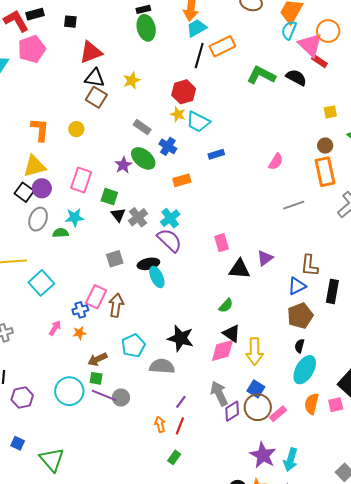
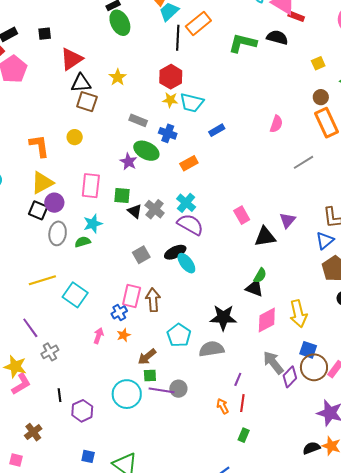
black triangle: (232, 334) -> (254, 288), moved

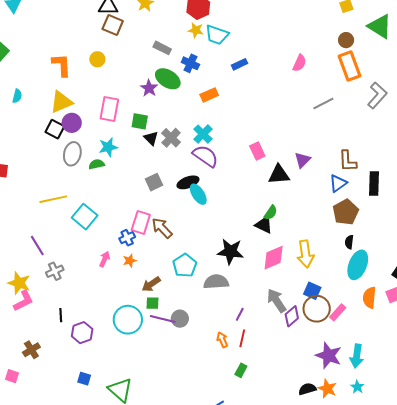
brown arrow: (153, 300) -> (162, 228), turned -45

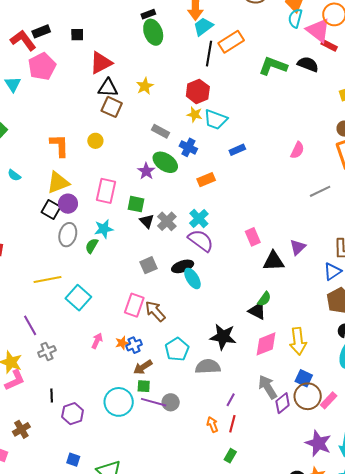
cyan semicircle: (17, 96) -> (14, 175), turned 112
green semicircle: (97, 164) -> (92, 246), turned -49
blue cross: (127, 238) -> (134, 345), moved

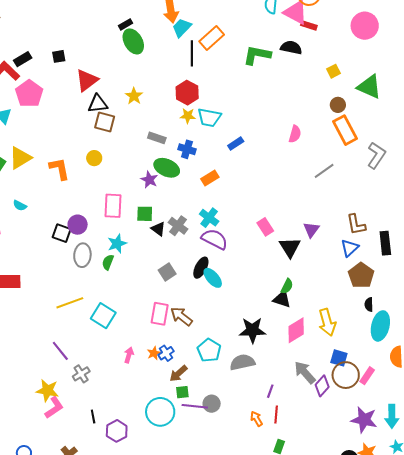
yellow triangle: (58, 183) -> (20, 158), moved
black triangle: (274, 261) -> (290, 247), turned -50
black ellipse: (183, 266) -> (201, 268), turned -35

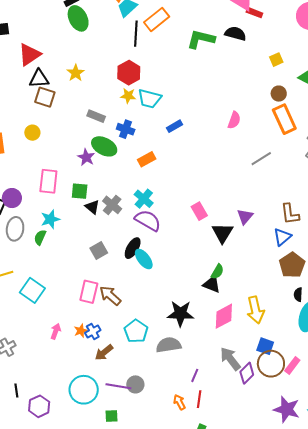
green square: (182, 392) -> (111, 416), moved

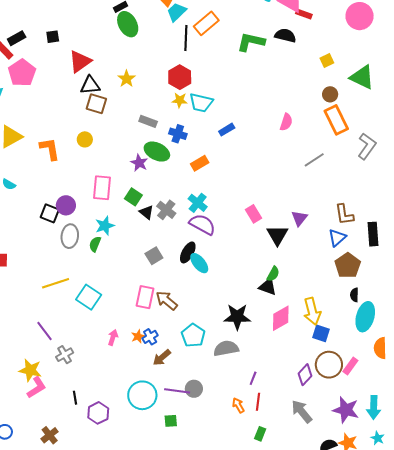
green square: (80, 191) -> (133, 197), turned 30
blue square: (265, 346) -> (321, 333), moved
gray arrow: (230, 359) -> (302, 411), moved

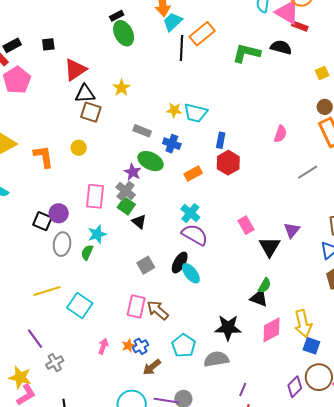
red hexagon: (180, 77) -> (228, 163), moved
blue rectangle: (227, 130) -> (221, 140), turned -49
gray cross: (166, 210) -> (126, 191), moved

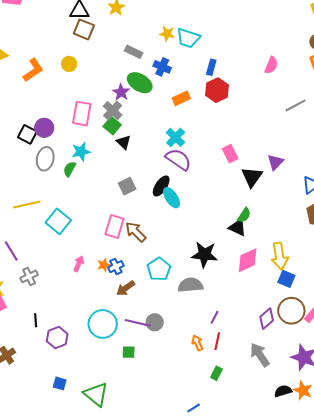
orange L-shape: (43, 157) -> (33, 70), turned 60

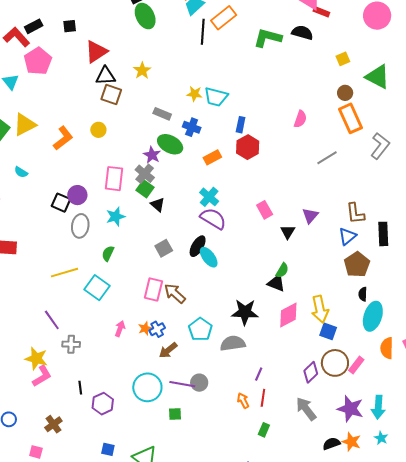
green semicircle: (70, 169) -> (108, 253), moved
black triangle: (252, 177) -> (288, 232), size x0.7
gray cross: (29, 276) -> (71, 344), turned 30

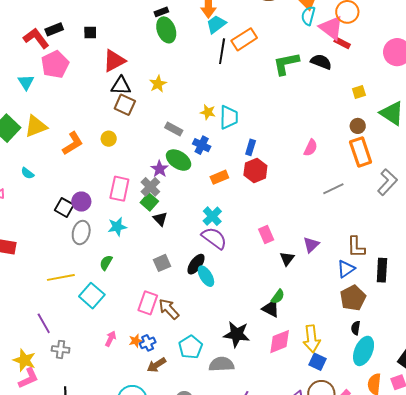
green L-shape: (268, 38) -> (286, 64), turned -32
cyan trapezoid: (216, 97) -> (229, 117), turned -110

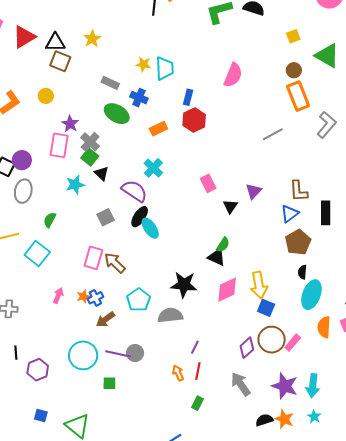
red triangle: (114, 61) -> (24, 37), moved
pink semicircle: (311, 148) -> (233, 75), moved, size x1.4
purple star: (159, 169) -> (70, 124), moved
cyan star: (117, 227) -> (75, 185), moved
purple semicircle: (214, 238) -> (134, 191), moved

